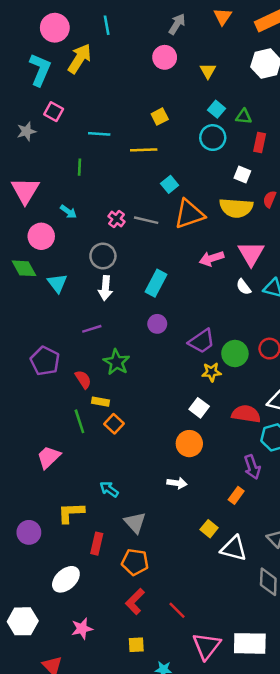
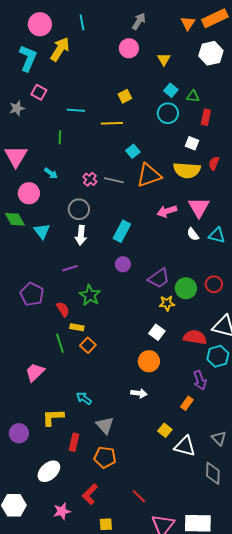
orange triangle: (223, 17) -> (188, 23), moved
red L-shape: (135, 602) -> (90, 494), moved

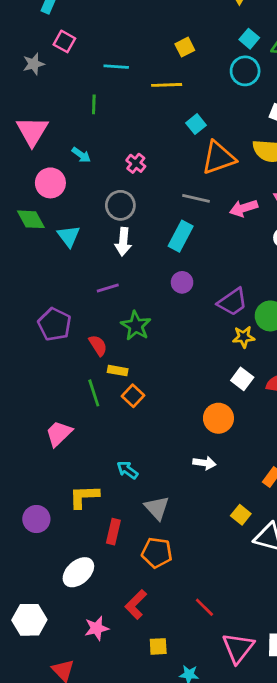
gray line: (114, 180) -> (196, 198), moved
white square: (157, 332) -> (242, 379), moved

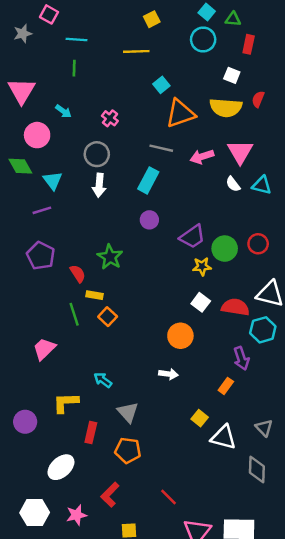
cyan line: (116, 67) -> (76, 39), moved
purple line: (108, 288) -> (42, 210), moved
white hexagon: (29, 620) -> (35, 513), moved

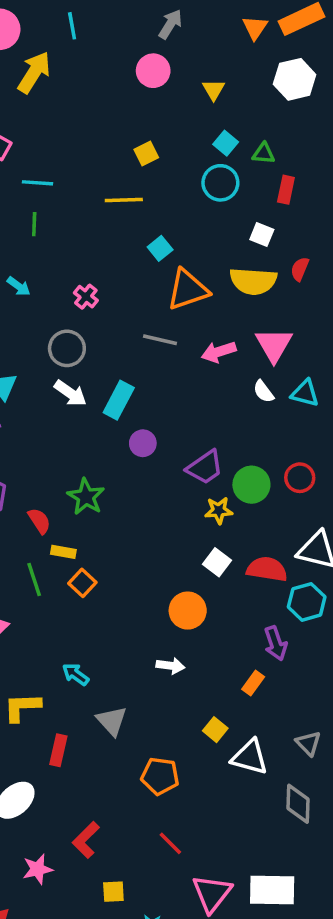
cyan rectangle: (148, 180) -> (119, 400), moved
white arrow: (99, 185) -> (70, 393), turned -60
orange pentagon: (128, 450) -> (160, 776), moved

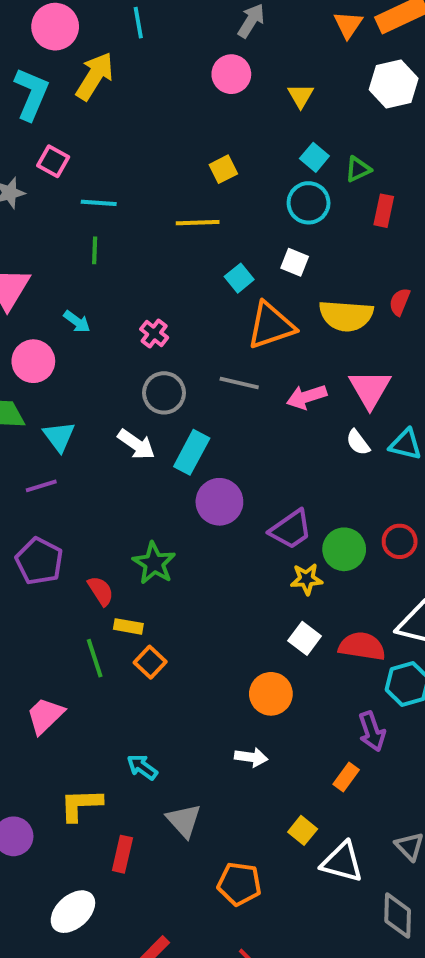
green triangle: (264, 153) -> (358, 169), turned -30
white square: (262, 235) -> (295, 262), moved
gray circle: (67, 348) -> (164, 393), moved
purple circle: (143, 443) -> (219, 502), size x1.5

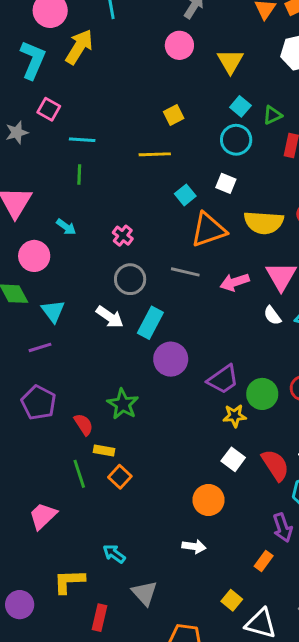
yellow triangle: (301, 96) -> (230, 61), size x1.4
red semicircle: (362, 646) -> (275, 465), turned 48

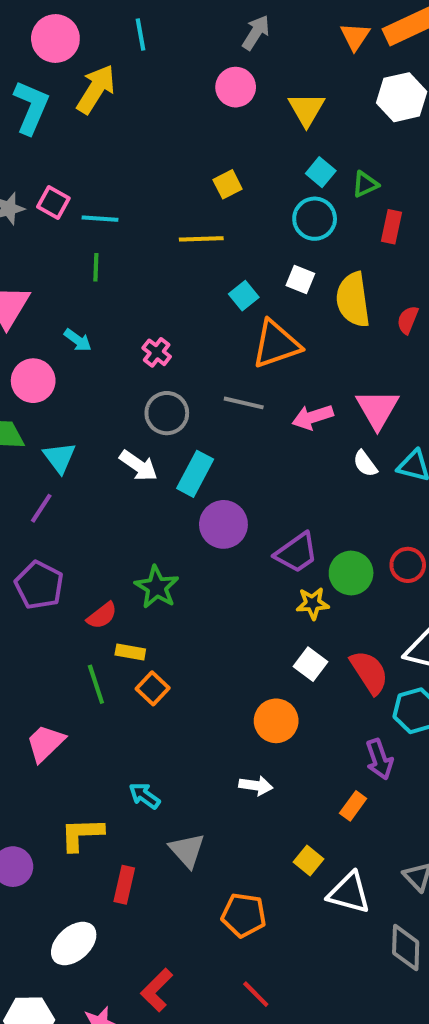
pink square: (49, 109) -> (53, 202), moved
yellow semicircle: (264, 223) -> (353, 300), moved, turned 78
purple line: (40, 347) -> (41, 508), turned -40
red semicircle: (84, 424) -> (102, 616), turned 85

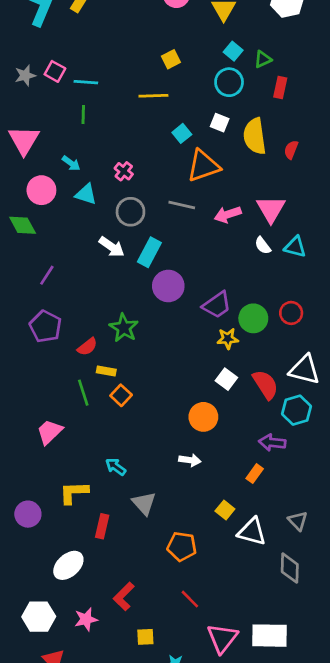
cyan triangle: (59, 458) -> (86, 194), moved, turned -35
purple arrow: (379, 759) -> (272, 443), turned 115

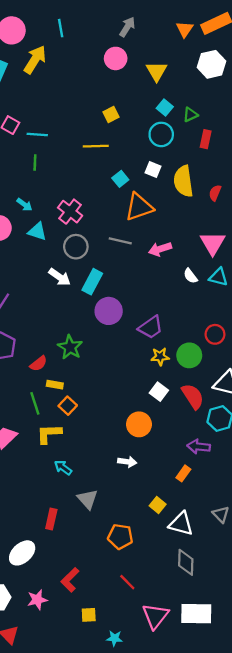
pink cross: (124, 171) -> (70, 212), size x1.5
pink triangle: (271, 209) -> (213, 243), moved
green circle: (253, 318) -> (189, 355), moved
yellow L-shape: (74, 492) -> (49, 434), moved
gray diamond: (290, 568) -> (186, 562), moved

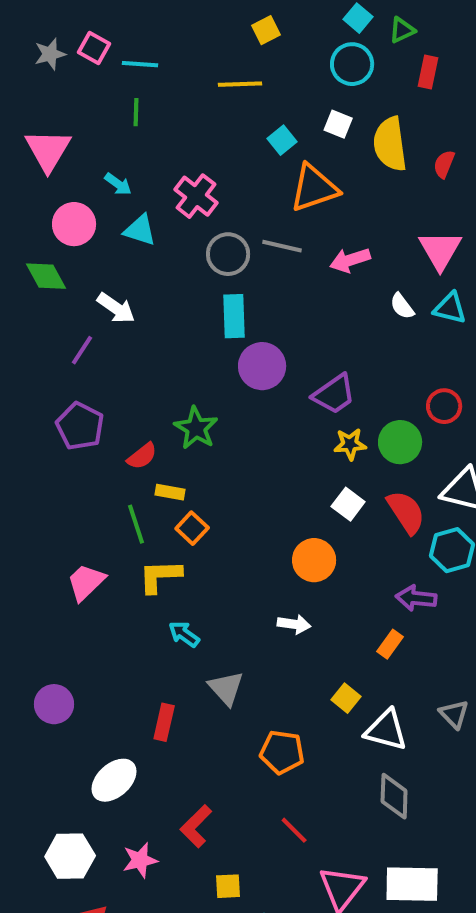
gray circle: (76, 247) -> (228, 254), moved
white arrow: (60, 277) -> (116, 308), moved
cyan rectangle: (92, 282) -> (234, 316), turned -30

